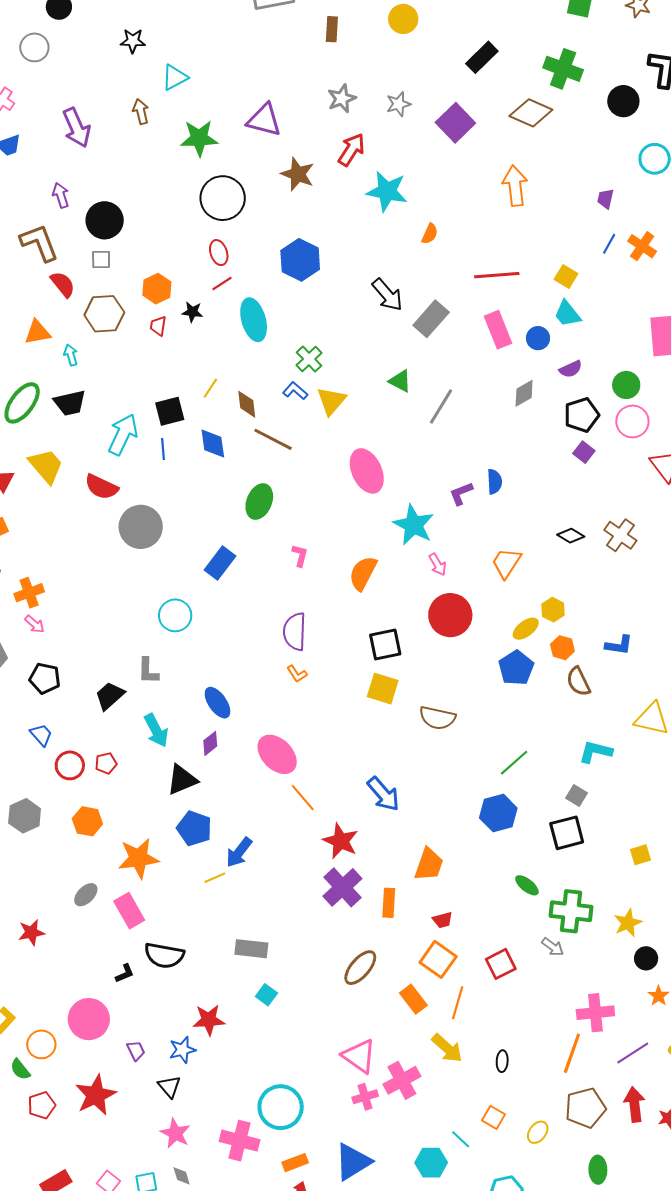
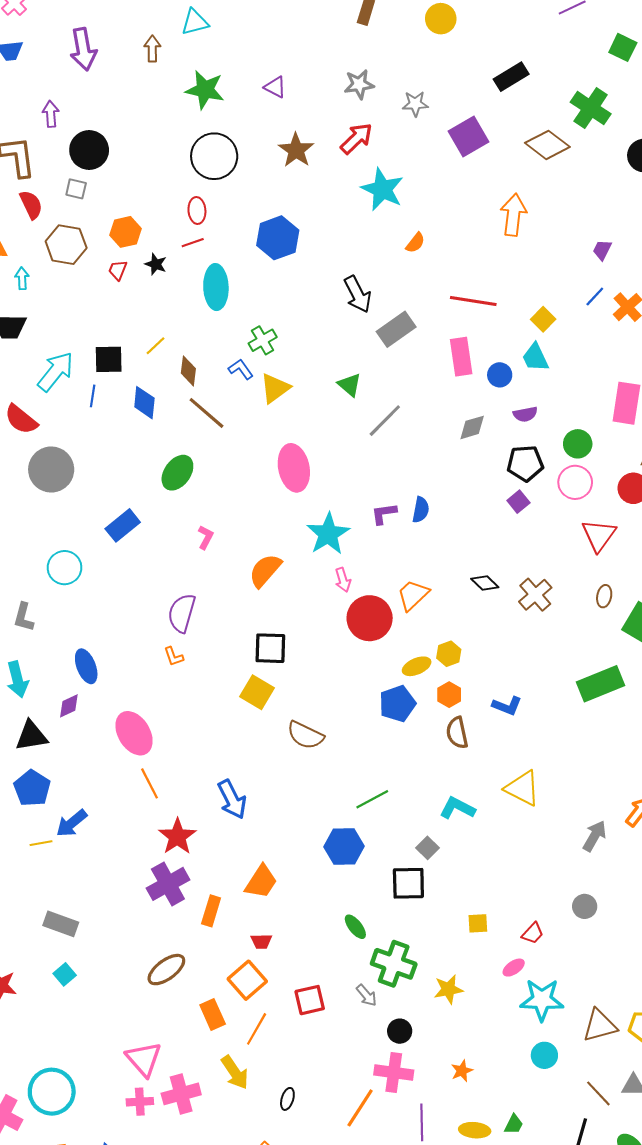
purple triangle: (264, 120) -> (275, 87), size x0.6
red circle: (450, 615) -> (370, 618), moved
black circle: (646, 958) -> (400, 1031), moved
purple line: (633, 1053) -> (422, 1122), turned -72

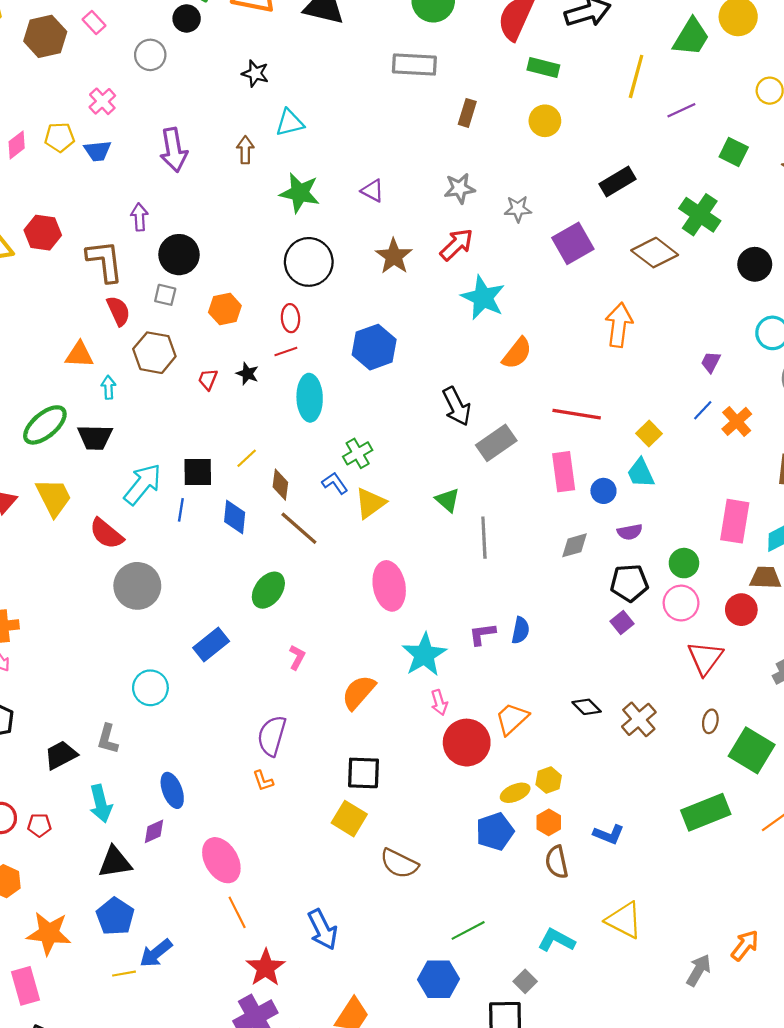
orange hexagon: (125, 232) -> (225, 309), moved
orange semicircle: (415, 243) -> (517, 353), size x1.5
gray line: (385, 421) -> (484, 538), turned -48

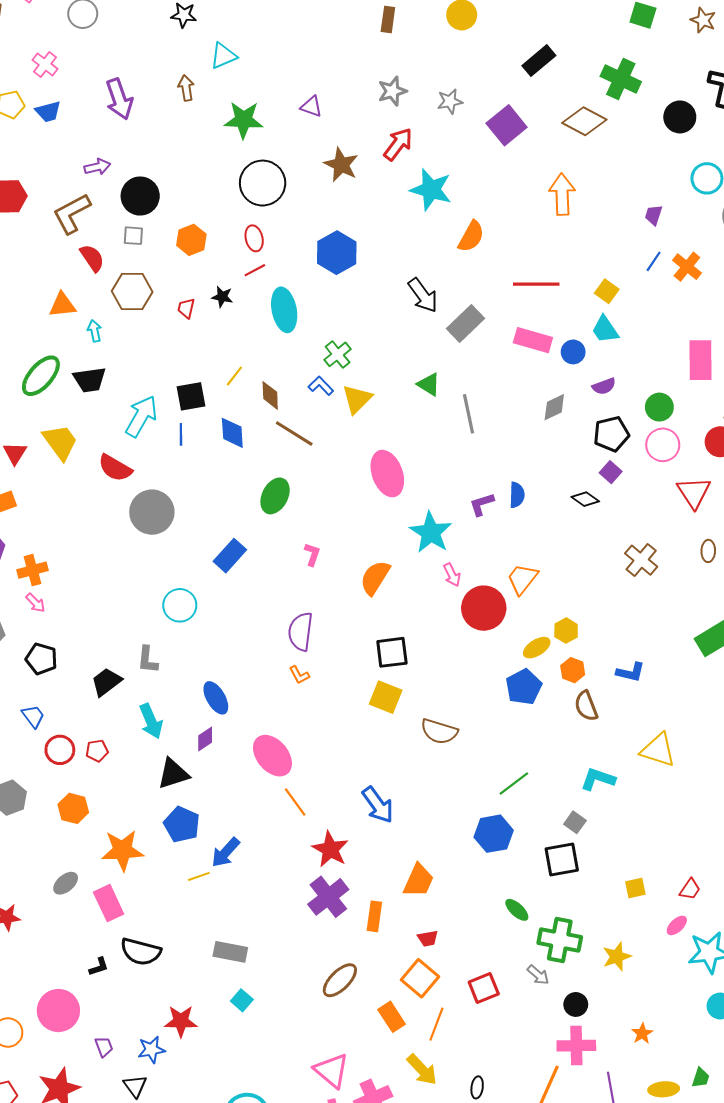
purple arrow: (139, 217) -> (97, 167), turned 90
brown L-shape: (105, 261) -> (72, 213), turned -102
pink rectangle: (564, 472) -> (533, 340), turned -57
black diamond: (587, 707) -> (585, 499), moved

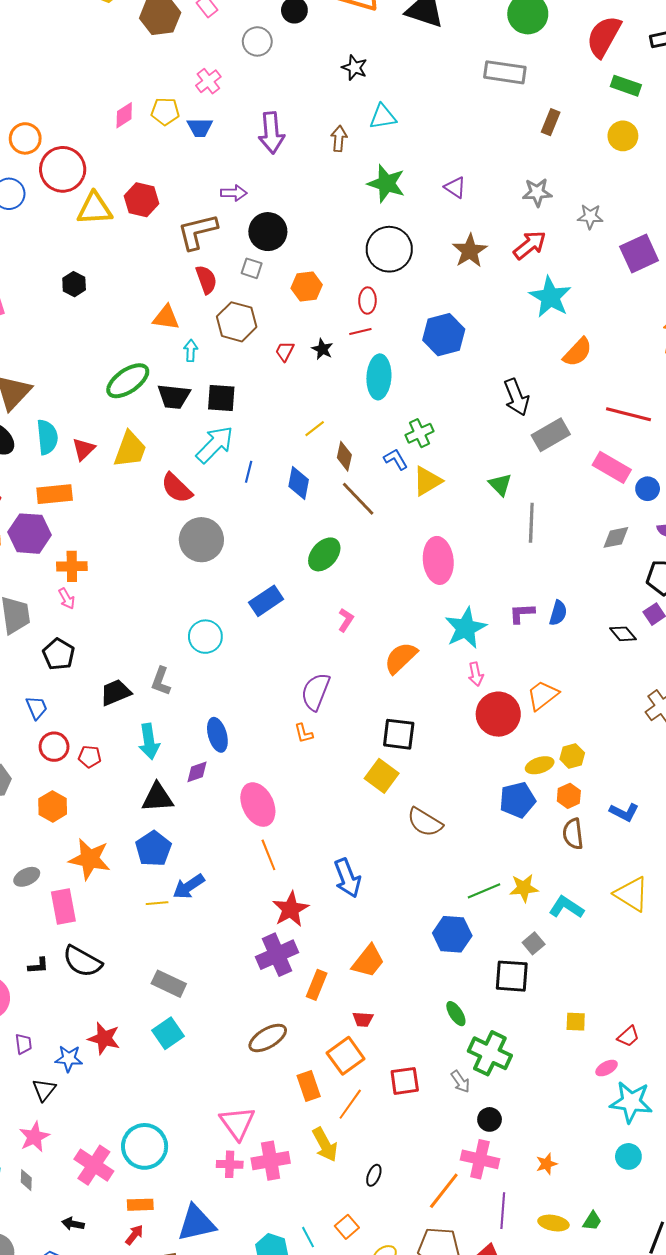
black square: (191, 396) -> (221, 398), moved
yellow trapezoid: (60, 442) -> (130, 449), turned 42
yellow star: (617, 957) -> (524, 888), moved
cyan square: (242, 1000) -> (168, 1033), size x1.4

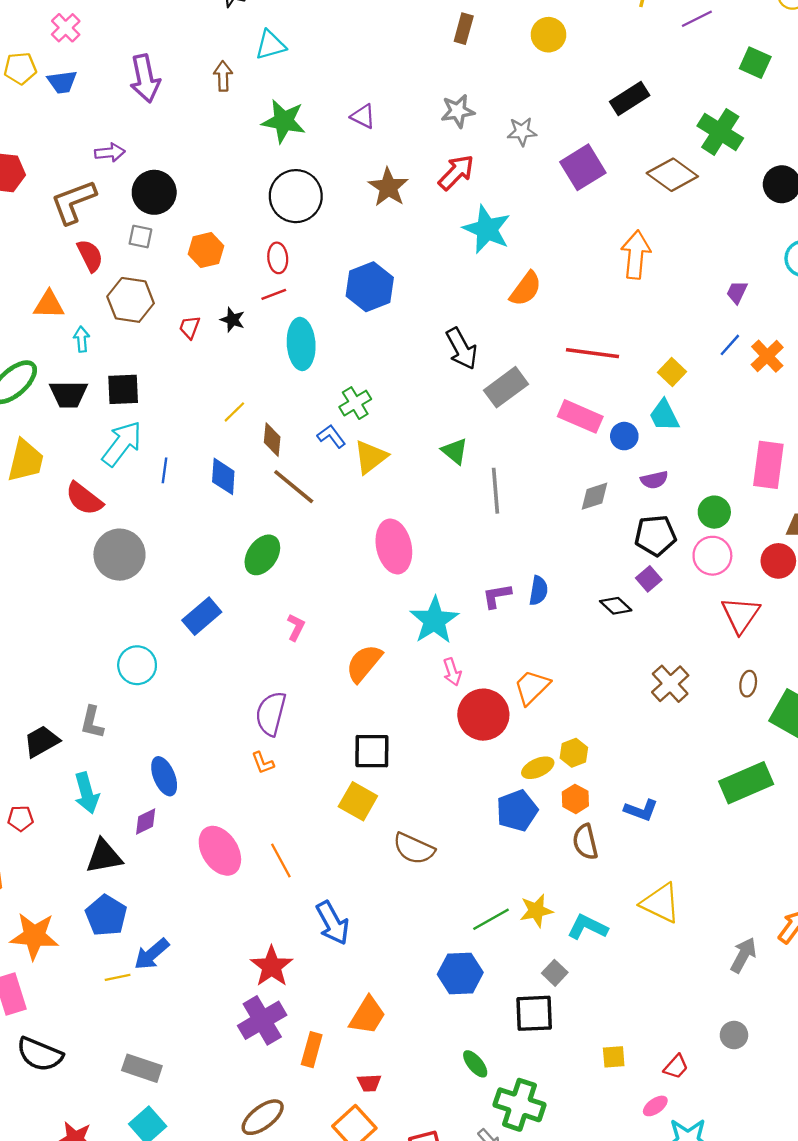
orange line: (268, 855) -> (281, 860), moved

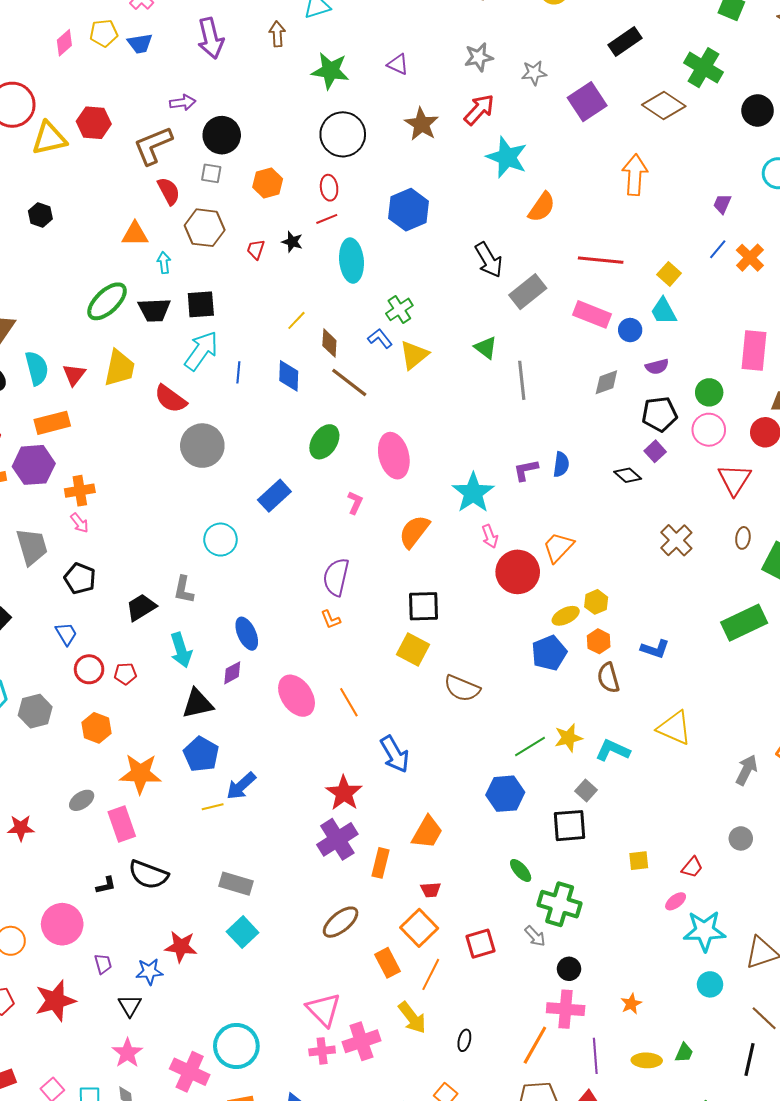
pink ellipse: (394, 546) -> (394, 456), moved

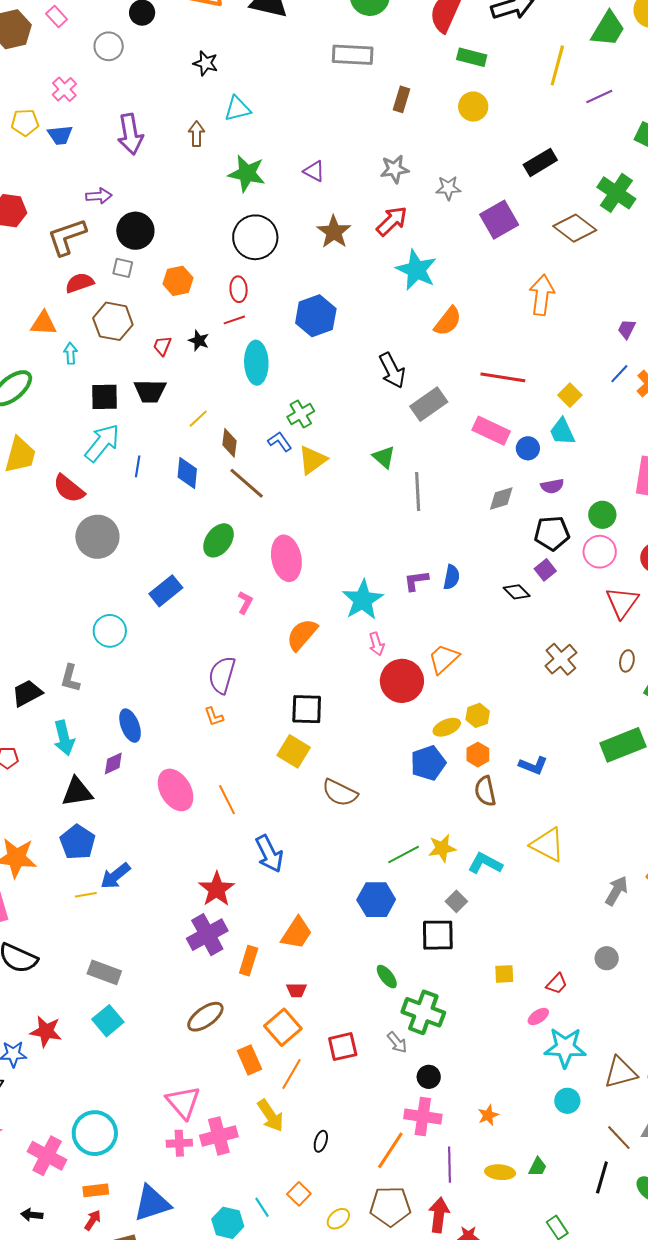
red semicircle: (169, 191) -> (80, 283), turned -84
black trapezoid: (154, 310) -> (150, 391), moved

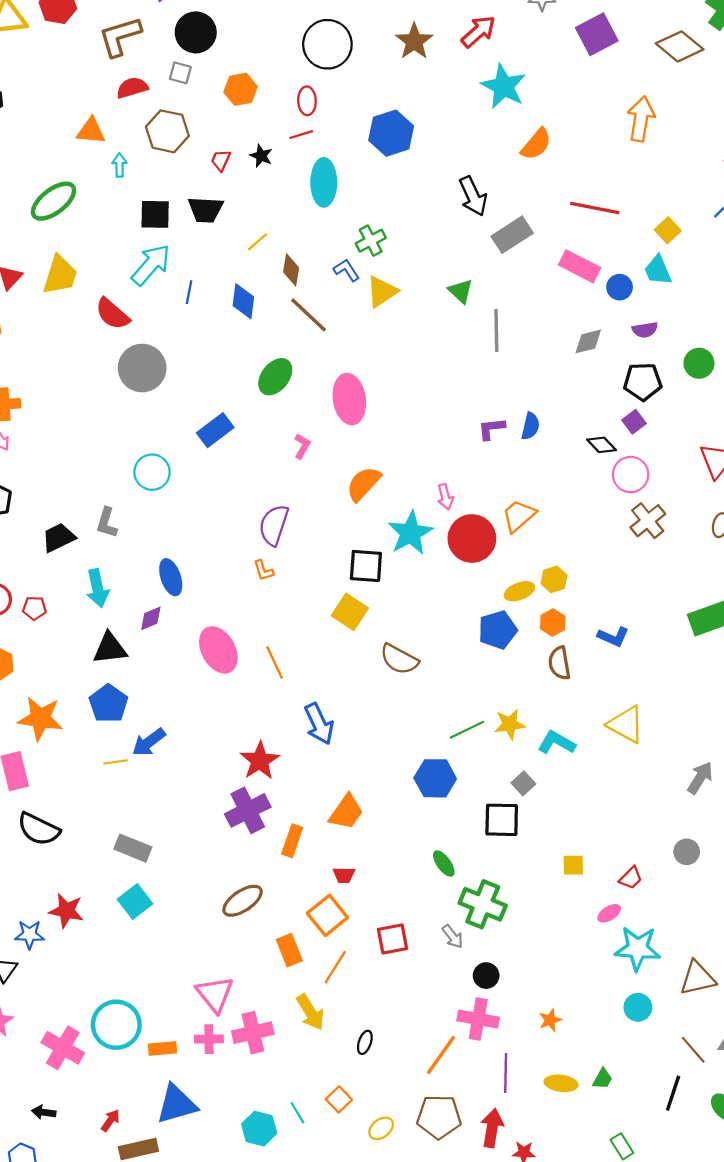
pink circle: (600, 552) -> (631, 475), moved
cyan star: (363, 600) -> (410, 533), moved
orange rectangle: (96, 1190) -> (162, 1048), moved

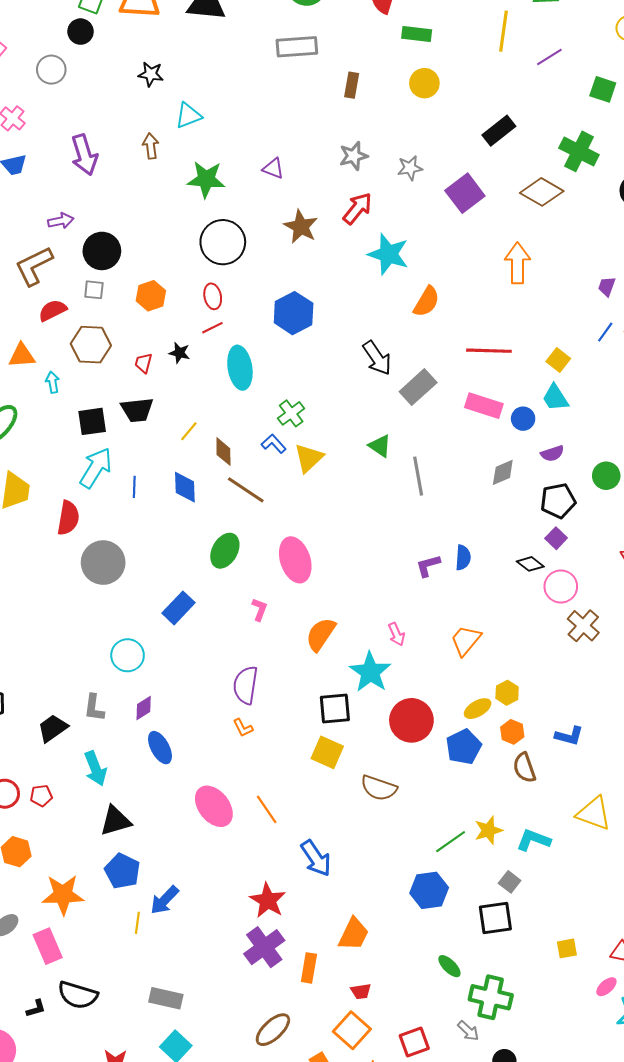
red semicircle: (112, 314) -> (68, 518), turned -112
red circle: (472, 538) -> (411, 720), moved
purple diamond: (151, 618) -> (144, 708), moved
yellow line: (116, 762) -> (137, 923), turned -65

